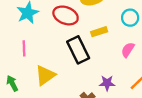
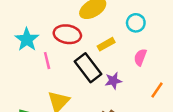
pink line: (24, 48) -> (47, 61), moved
purple star: (107, 83) -> (113, 81), moved

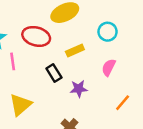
black rectangle: (88, 68) -> (54, 73), size x0.6

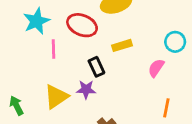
cyan circle: (108, 32) -> (175, 42), moved
purple star: (79, 89) -> (86, 90), moved
orange line: (123, 103) -> (166, 108), turned -36

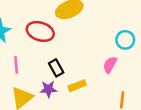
yellow rectangle: (122, 45) -> (77, 86), moved
pink line: (54, 49) -> (16, 65), moved

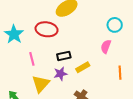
black rectangle: (56, 68) -> (64, 56), turned -64

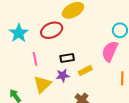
red ellipse: (47, 29) -> (52, 30), turned -35
pink semicircle: (106, 47) -> (110, 51), size x1.5

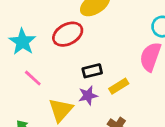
pink line: (35, 59) -> (33, 78), moved, turned -32

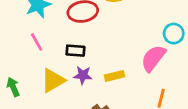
black rectangle: (92, 71) -> (75, 51), moved

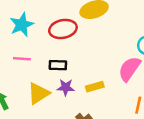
pink line: (37, 42) -> (22, 59), turned -54

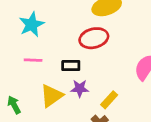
red ellipse: (63, 29) -> (94, 38), moved
yellow rectangle: (95, 87) -> (109, 100), moved, turned -30

